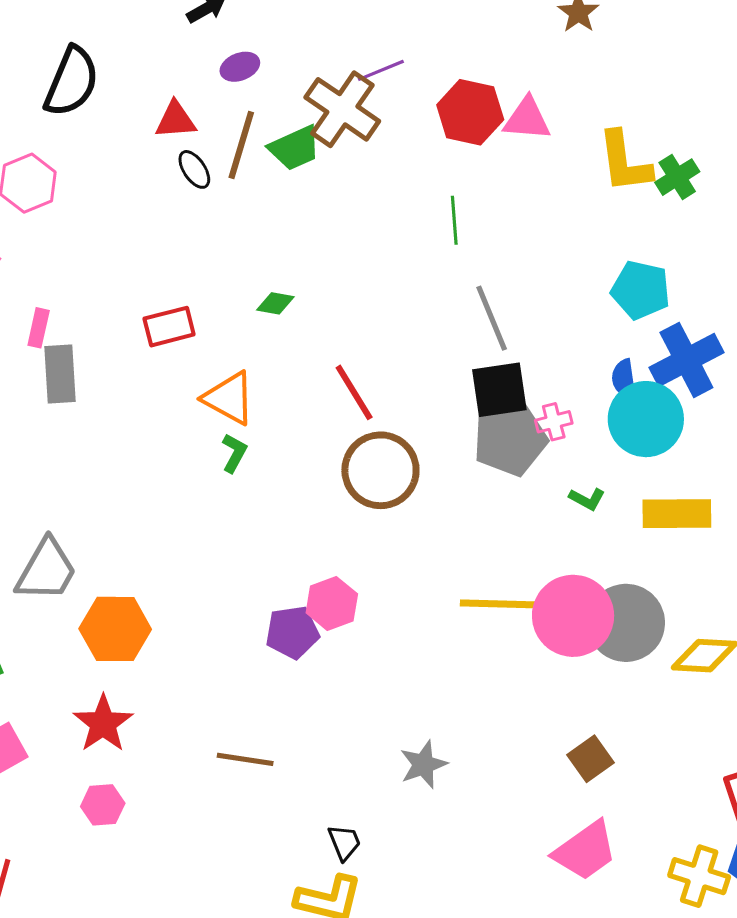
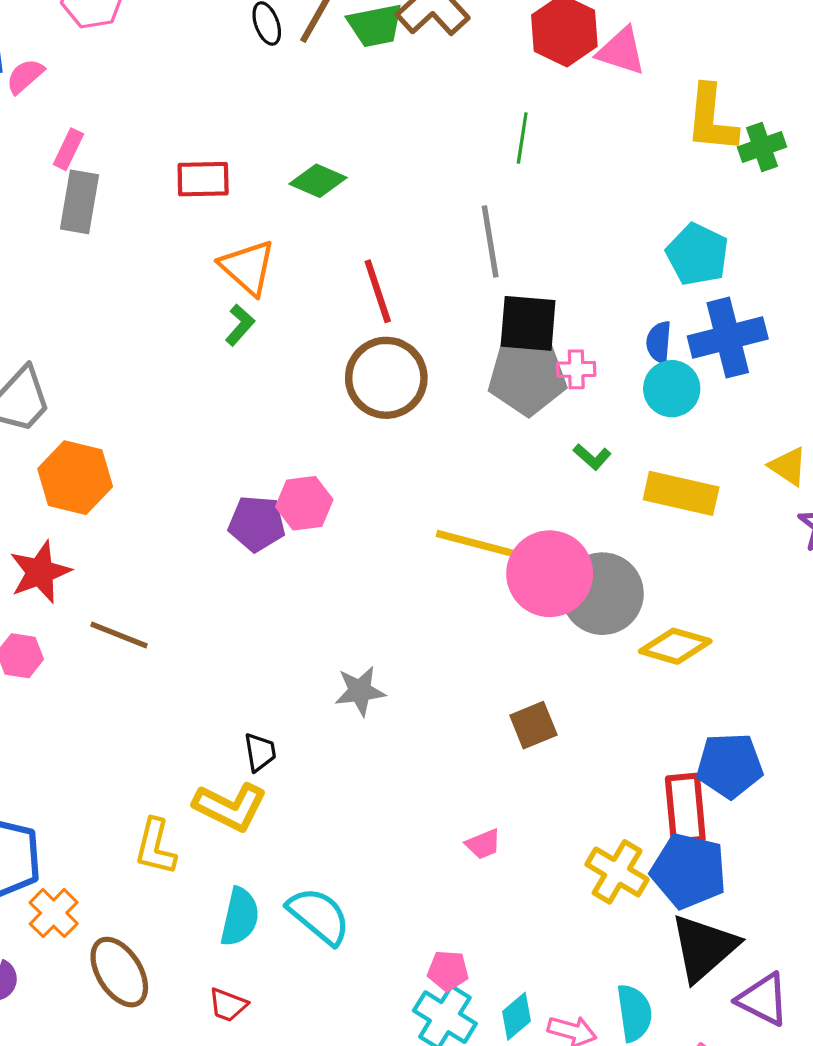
green diamond: (275, 303) -> (318, 181), size x1.4
gray line: (492, 318) -> (490, 241), moved
cyan circle: (646, 419) -> (672, 389), size x0.7
brown line: (245, 759) -> (119, 635), moved
pink trapezoid: (585, 851) -> (483, 844), moved, size x0.5

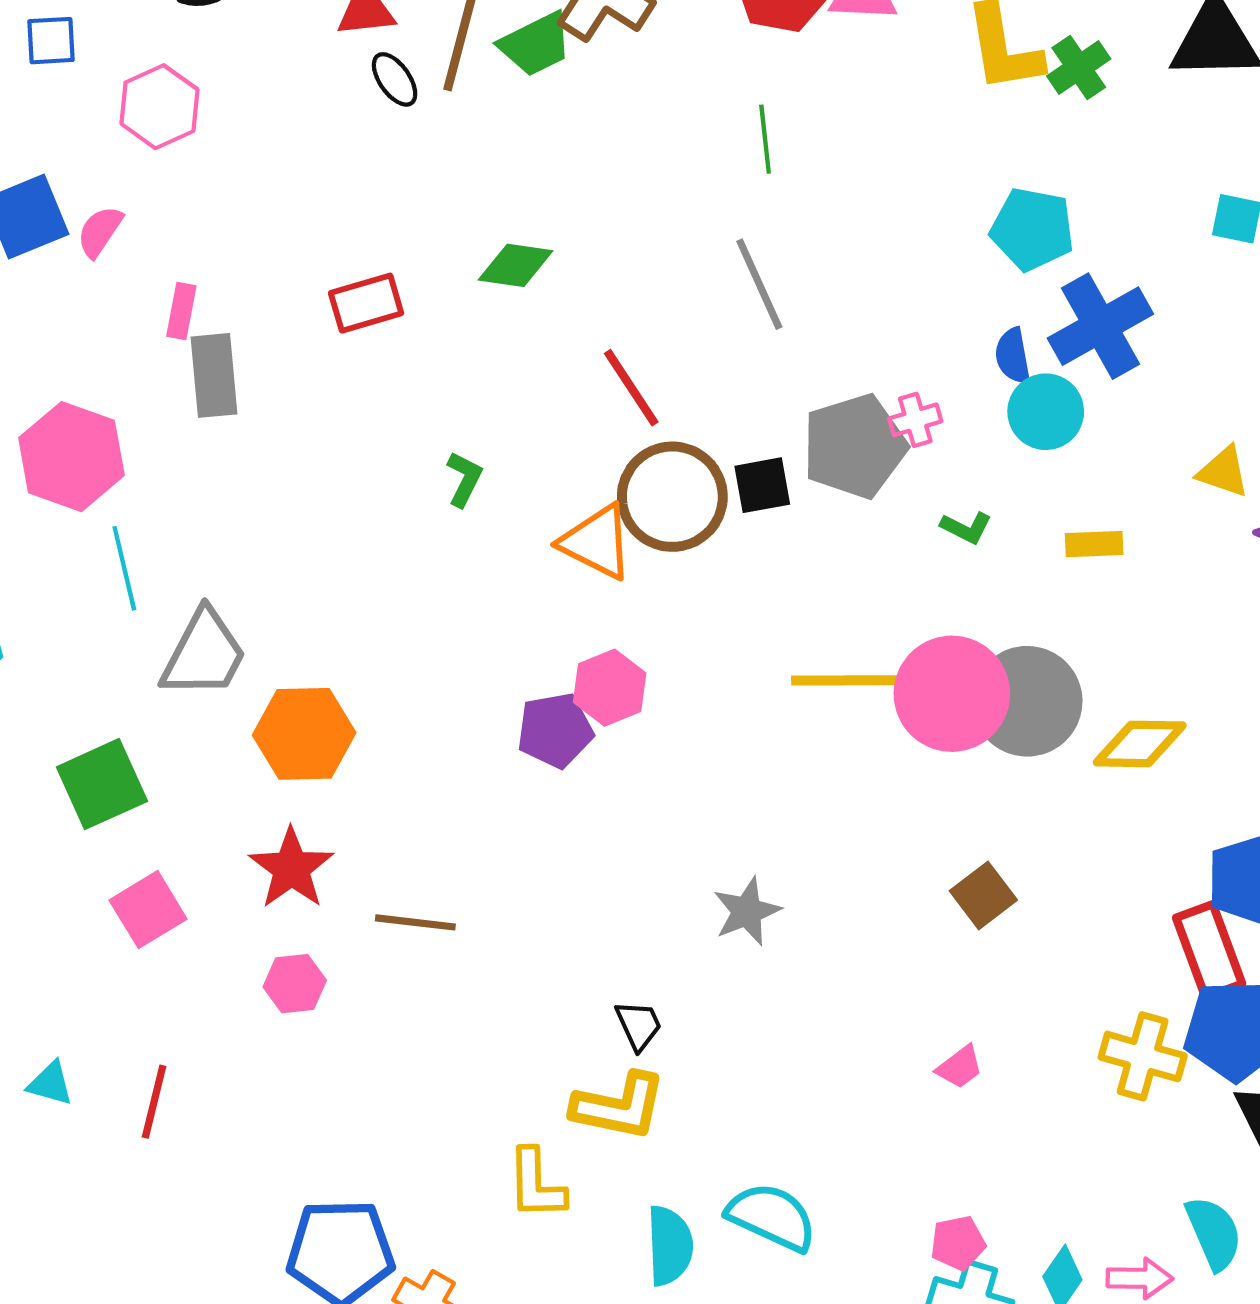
orange triangle: (248, 267) -> (597, 542), moved
black square: (528, 323) -> (762, 485), moved, size x0.7
yellow rectangle: (681, 493) -> (1094, 544), size x0.6

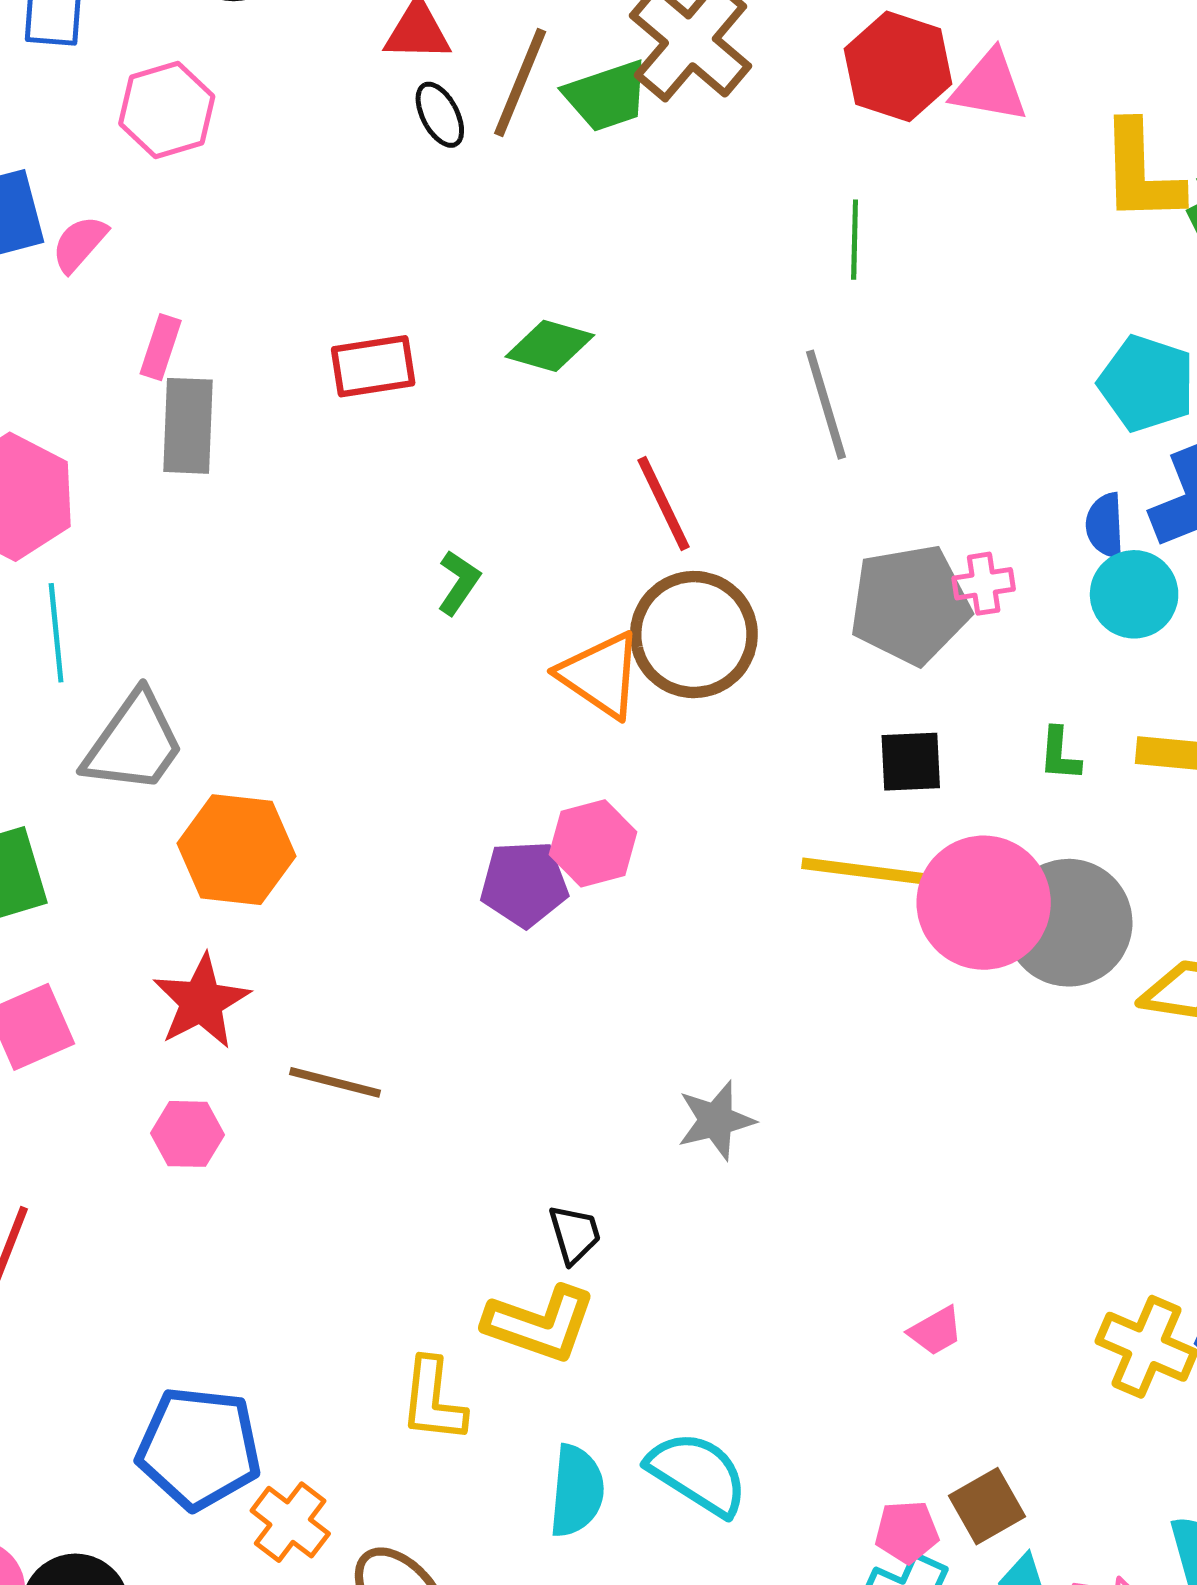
black square: (762, 485) -> (911, 762), moved
green L-shape: (966, 528) -> (1060, 754), moved, turned 60
brown square: (983, 895) -> (987, 1506), moved

